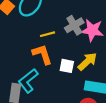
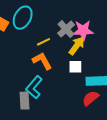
yellow arrow: (87, 61) -> (77, 46), moved
white square: (67, 66) -> (75, 67), moved

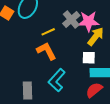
yellow arrow: (77, 46) -> (96, 36), moved
white square: (75, 67) -> (89, 58), moved
cyan L-shape: (34, 87) -> (57, 80), moved

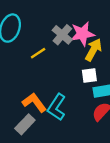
orange L-shape: (46, 51) -> (34, 103), moved
gray rectangle: (28, 90) -> (25, 124), turned 54

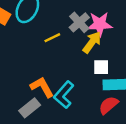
yellow arrow: (93, 50) -> (92, 42), moved

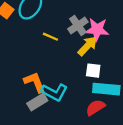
yellow line: (52, 38) -> (50, 37), turned 42
cyan L-shape: (64, 95) -> (54, 92), turned -110
gray rectangle: (30, 108) -> (37, 102), moved

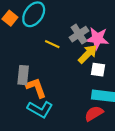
white square: (93, 71) -> (98, 70), moved
cyan L-shape: (54, 92) -> (40, 109), moved
gray rectangle: (37, 102) -> (23, 75), moved, turned -54

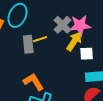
yellow line: (52, 44) -> (40, 39), turned -32
gray rectangle: (23, 75) -> (28, 44), moved

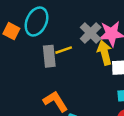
yellow arrow: (74, 41) -> (105, 53), turned -48

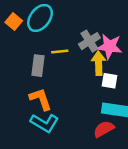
gray rectangle: (49, 56) -> (38, 66), moved

